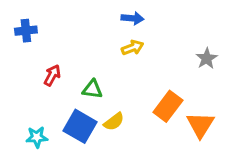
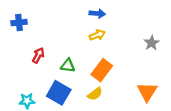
orange rectangle: (168, 106) -> (102, 70), moved
yellow semicircle: (114, 122) -> (95, 94), moved

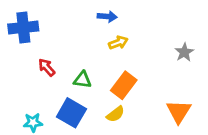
blue arrow: (97, 13) -> (107, 16), moved
blue cross: (19, 23) -> (23, 27), size x1.5
red arrow: (38, 55) -> (47, 67), turned -70

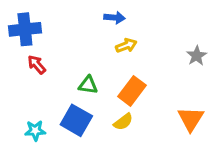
red arrow: (47, 67) -> (37, 65), moved

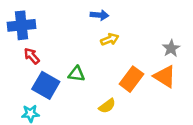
orange rectangle: (132, 91) -> (131, 79), moved
orange triangle: (191, 119) -> (165, 76), moved, turned -30
blue square: (76, 120) -> (46, 85), moved

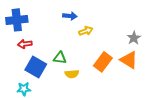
blue arrow: (99, 15) -> (70, 16), moved
red arrow: (32, 56) -> (25, 44), turned -56
yellow semicircle: (107, 106) -> (72, 74), moved, turned 32

